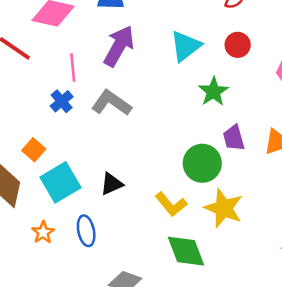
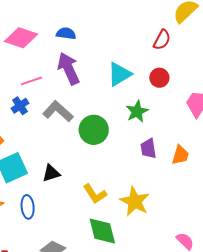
purple arrow: (119, 46) -> (69, 68), turned -60
pink line: (73, 68) -> (31, 81), turned 70
green circle: (202, 163) -> (94, 130), moved

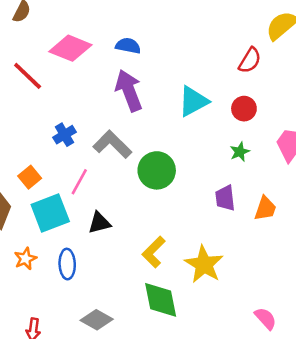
pink line: (31, 81) -> (79, 182), moved, turned -45
green star: (137, 111) -> (240, 152), moved, size x0.7
yellow L-shape: (95, 194) -> (154, 252), turned 75

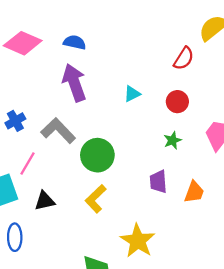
cyan triangle: (193, 101) -> (132, 94), size x0.6
yellow L-shape: (154, 252) -> (96, 199), moved

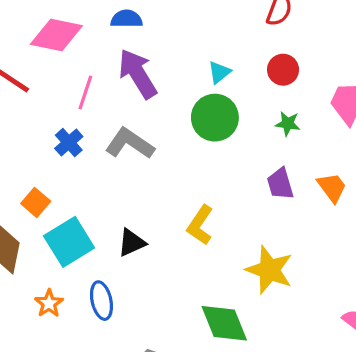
green star: (173, 140) -> (288, 124), turned -30
green circle: (97, 155) -> (215, 118), moved
pink line: (27, 164) -> (85, 93), moved
orange trapezoid: (194, 192) -> (332, 187), turned -45

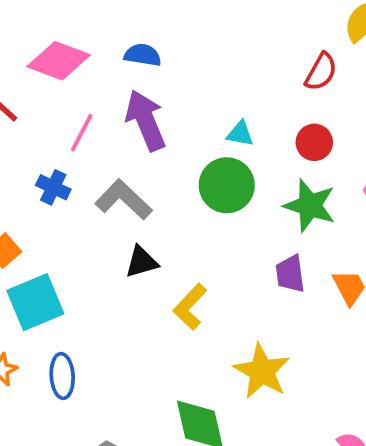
cyan triangle: (219, 72) -> (240, 134), turned 40
green star: (288, 124) -> (310, 206), size x1.8
blue cross: (69, 143) -> (53, 187), turned -32
black triangle: (132, 243) -> (142, 262), moved

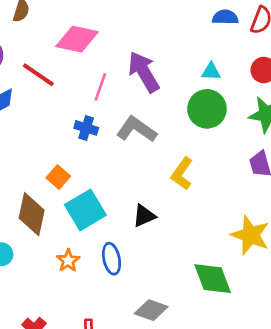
blue semicircle: (143, 55) -> (225, 17), moved
black triangle: (142, 262) -> (144, 216), moved
yellow L-shape: (190, 307) -> (182, 174), moved

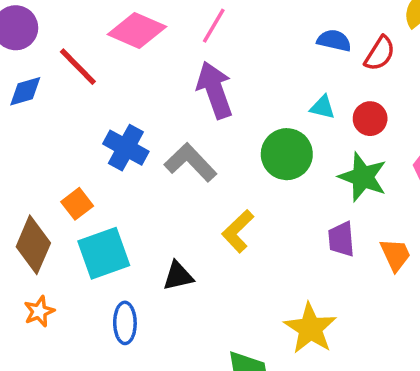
cyan triangle: (211, 71) -> (323, 107), moved
pink line: (100, 87) -> (214, 26), moved
blue cross: (86, 128) -> (126, 148), size x1.4
orange star: (68, 261) -> (39, 311), moved

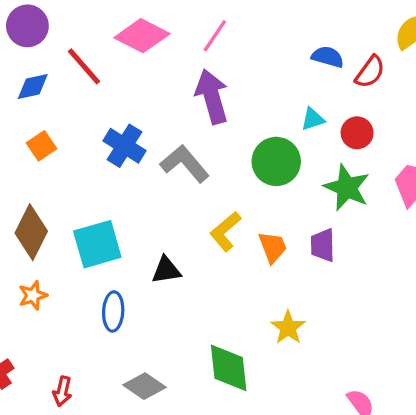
cyan triangle: (323, 107) -> (313, 119), turned -35
orange square: (77, 204) -> (42, 146), moved
orange trapezoid: (395, 255) -> (273, 247), moved
yellow star: (310, 328) -> (288, 328), size x0.7

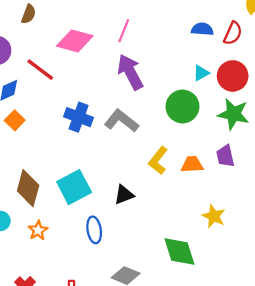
red circle: (357, 133) -> (233, 76), size x1.4
orange square: (42, 146) -> (15, 120), moved
orange trapezoid: (273, 247) -> (192, 164), turned -60

